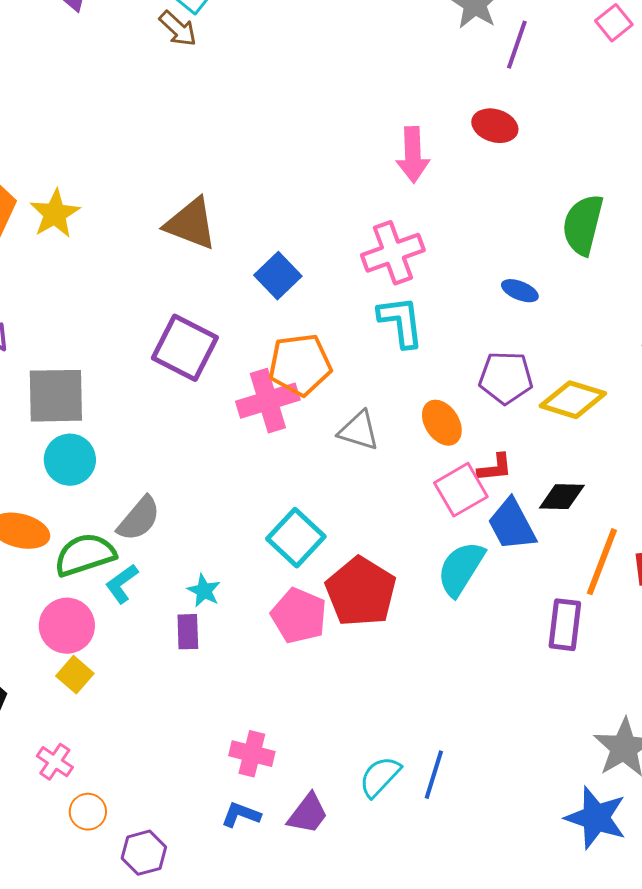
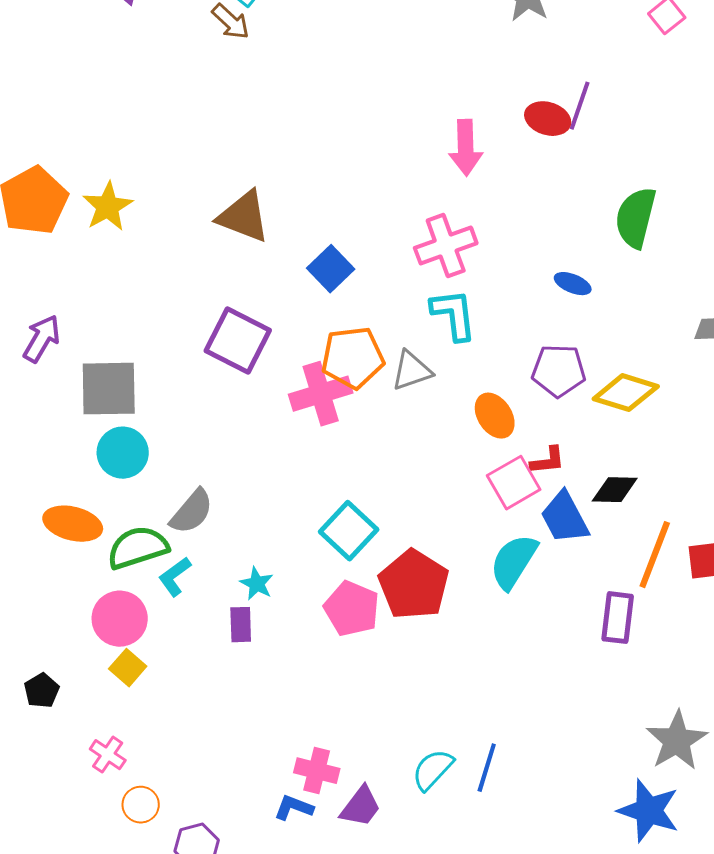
purple line: (517, 45) -> (580, 106), moved
gray triangle: (359, 431) -> (412, 371), moved, turned -36
pink cross: (252, 754) -> (317, 771), moved

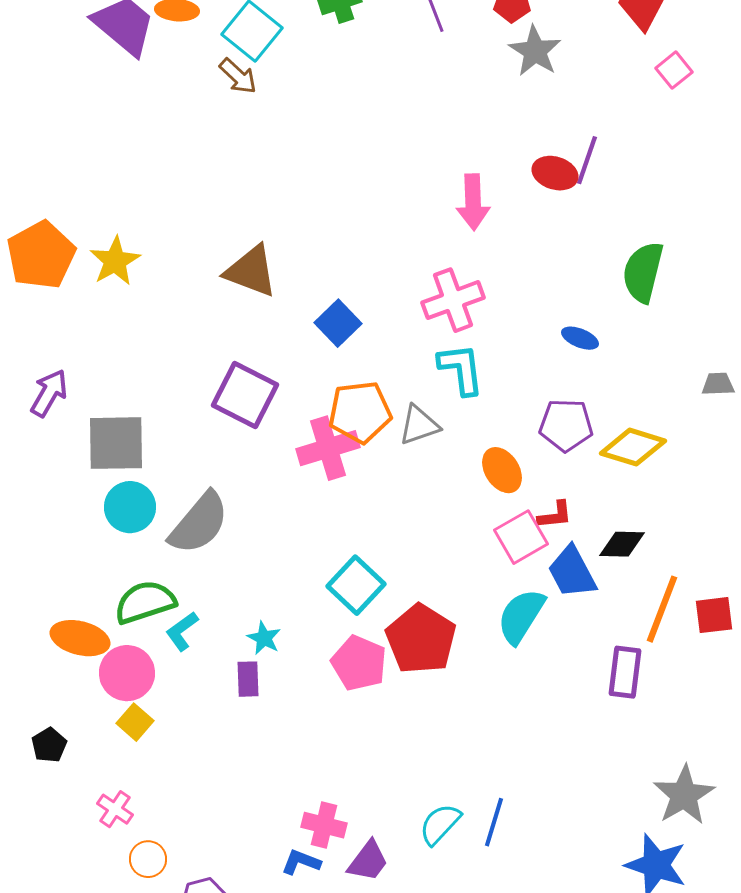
gray semicircle: (192, 512) -> (199, 523), moved, size x1.4
orange ellipse: (73, 524) -> (80, 638), moved

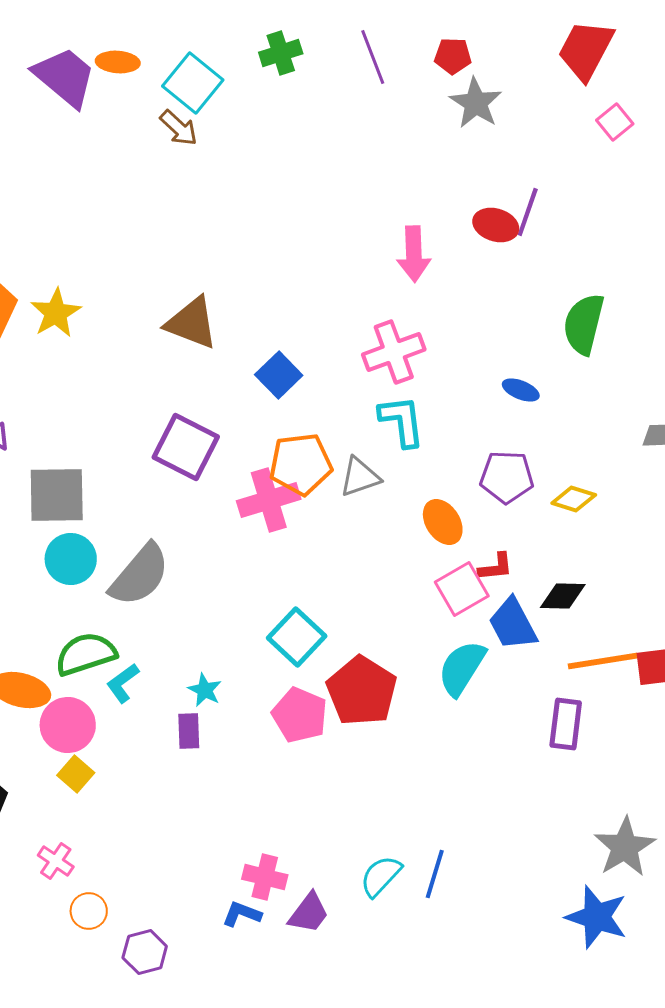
yellow diamond: (633, 447) -> (574, 499), size x0.7
orange line: (662, 609) -> (603, 661), turned 60

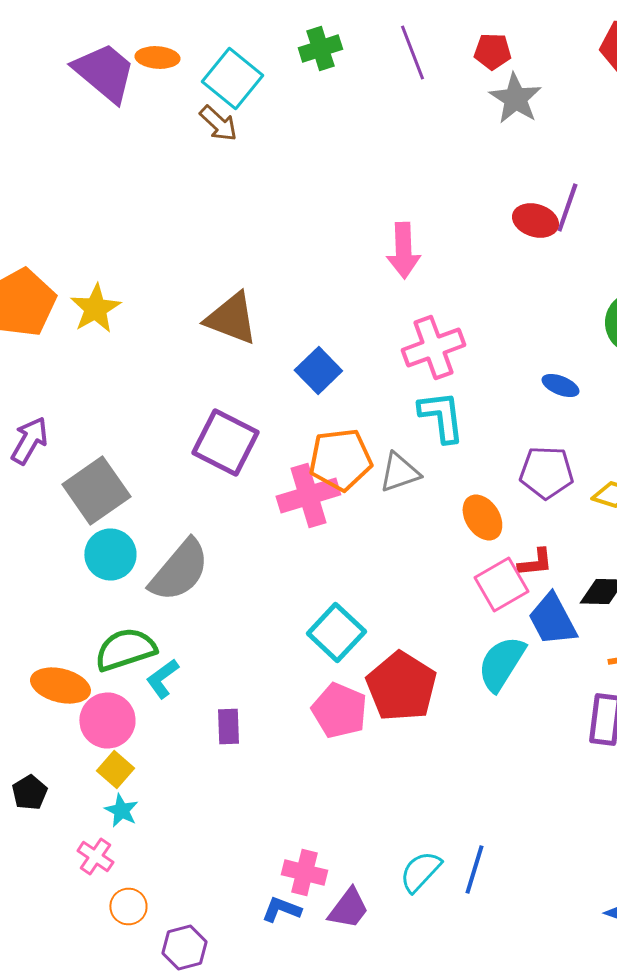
pink arrow: (414, 254) -> (403, 250), moved
gray square: (57, 495) -> (96, 490), turned -34
cyan star: (205, 690) -> (121, 810), moved

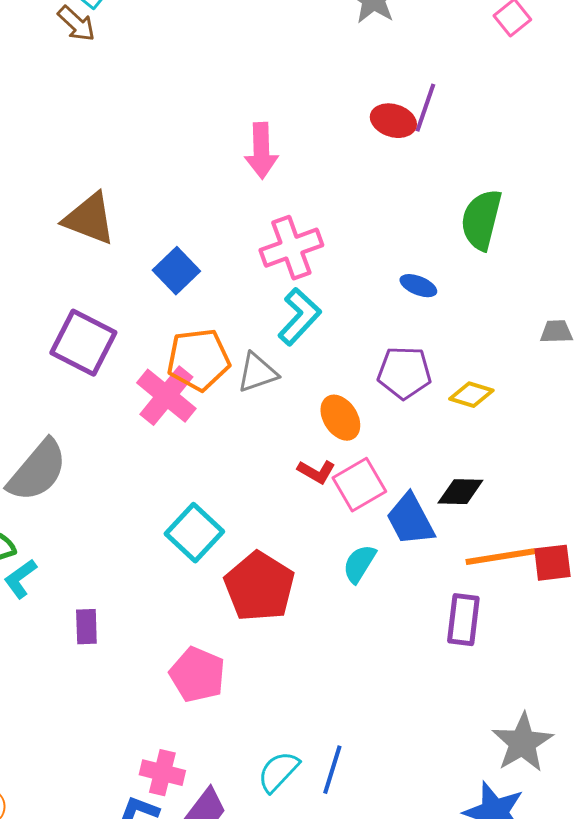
cyan L-shape: (441, 416) -> (299, 317), turned 50
pink cross: (308, 496) -> (166, 396), turned -34
red L-shape: (535, 562) -> (316, 472), moved, turned 36
cyan semicircle: (501, 664) -> (359, 564), size x0.7
pink pentagon: (339, 710) -> (197, 675), moved

